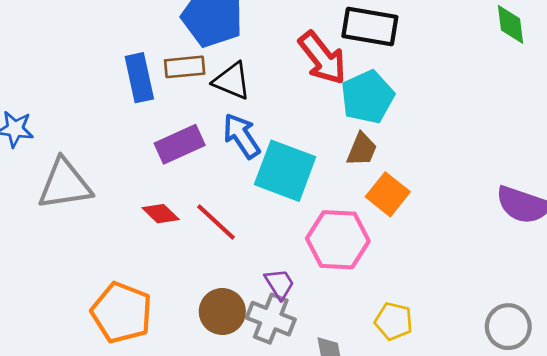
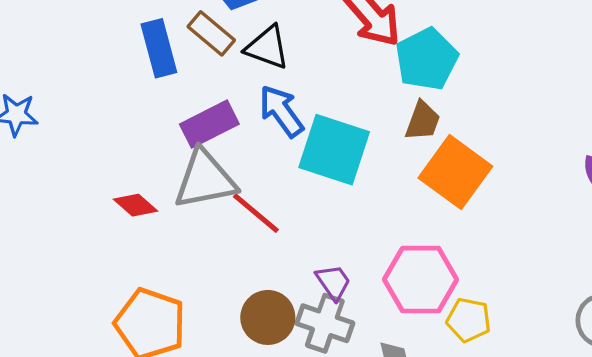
brown rectangle: (185, 67) -> (211, 33), turned 48
gray triangle: (65, 184) -> (205, 179), moved
orange square: (388, 194) -> (455, 172), size x1.4
red diamond: (161, 214) -> (136, 205), moved
pink hexagon: (338, 240) -> (421, 280), moved

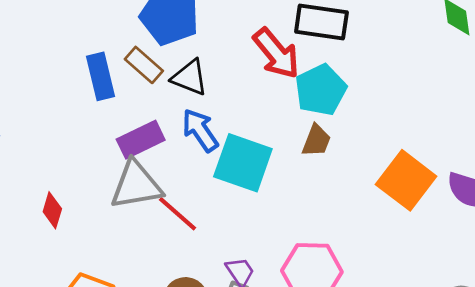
orange square: (455, 172) -> (406, 180), moved
red diamond: (136, 205) -> (52, 210), moved, turned 64

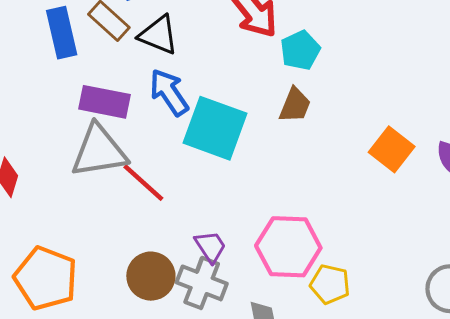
cyan pentagon: (321, 90) -> (300, 50), size x0.7
purple rectangle: (141, 140) -> (104, 102), turned 36
orange square: (406, 180) -> (392, 149), size x0.7

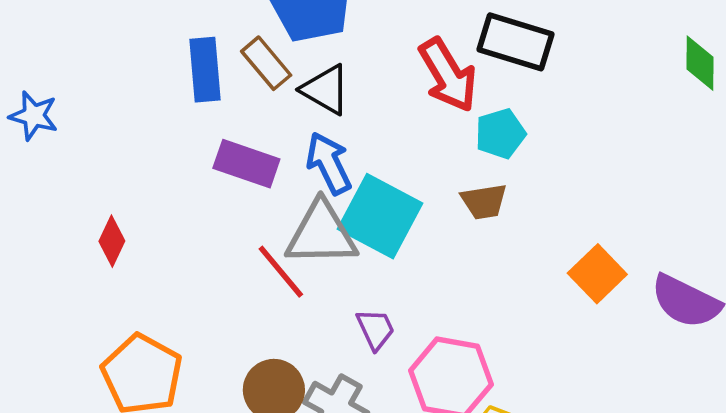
brown trapezoid: (295, 105) -> (484, 201), turned 51
gray triangle: (99, 151) -> (321, 234), moved
purple trapezoid: (210, 247) -> (375, 329), moved

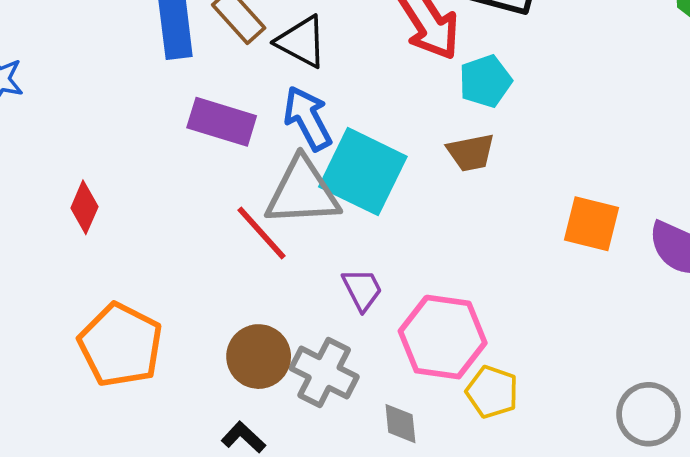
orange square: (597, 274) -> (591, 224), turned -30

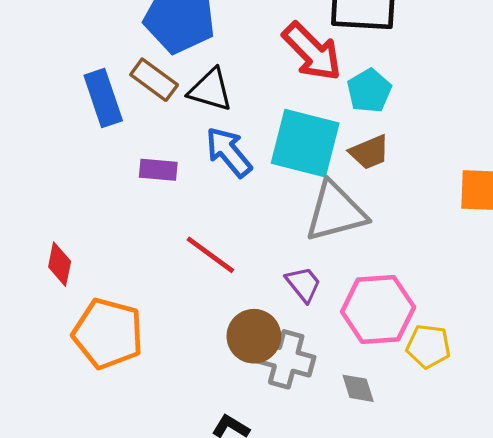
purple rectangle: (222, 122) -> (158, 170), size x0.7
cyan square: (363, 172) -> (305, 143), moved
gray triangle: (302, 192) -> (336, 212), moved
orange pentagon: (120, 345) -> (108, 334), moved
brown circle: (259, 357) -> (254, 336), moved

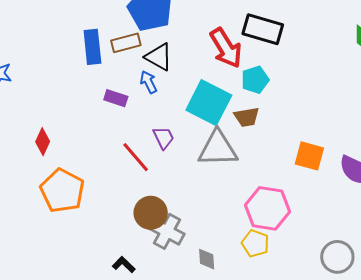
brown rectangle: (154, 80) -> (126, 43), turned -64
blue arrow: (229, 152) -> (148, 82), moved, size x0.7
purple trapezoid: (303, 284) -> (163, 138), moved
pink hexagon: (378, 310) -> (267, 208), moved

